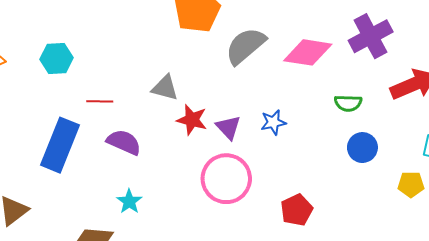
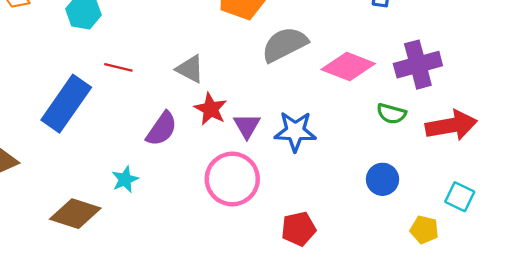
green semicircle: (348, 103) -> (391, 114), moved
blue star: (273, 122) -> (295, 131), size x1.5
purple semicircle: (124, 142) -> (162, 129), moved, turned 88

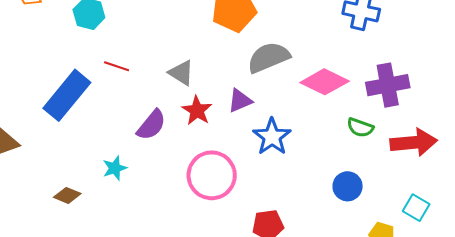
purple triangle: (247, 126) -> (240, 101), moved, turned 32
blue star: (295, 131) -> (272, 137), turned 30
brown diamond: (75, 214) -> (67, 195), size x0.6

